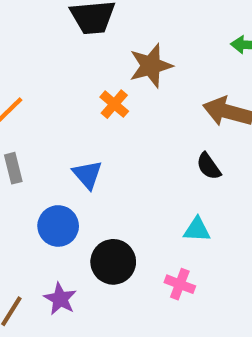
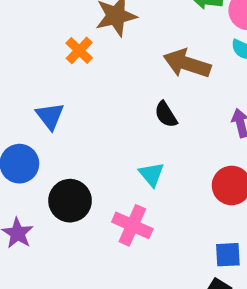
cyan triangle: (197, 230) -> (151, 174), turned 44
pink cross: (180, 284) -> (132, 225), size x1.4

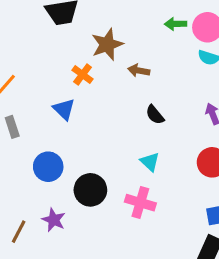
brown arrow: (187, 64) -> (139, 71), moved, size x0.6
blue triangle: (50, 116) -> (64, 109), moved

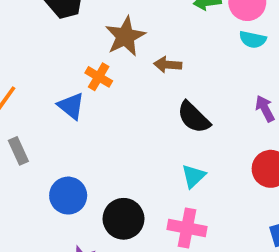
blue triangle: (64, 109) -> (71, 106), moved
black semicircle: (155, 115) -> (194, 117), size x1.4
cyan triangle: (150, 162) -> (194, 176), turned 40

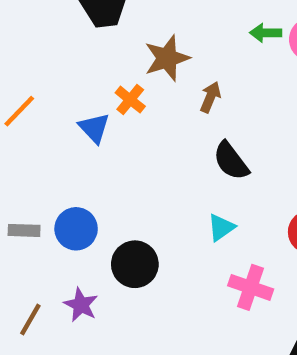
brown arrow: (168, 65) -> (210, 97), turned 100
gray rectangle: (18, 151) -> (24, 230), moved, turned -72
pink cross: (187, 228) -> (251, 287), moved

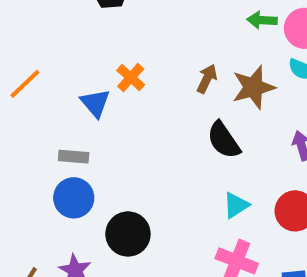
brown star: (167, 58) -> (253, 87), moved
cyan triangle: (221, 227) -> (236, 205), moved
gray rectangle: (24, 230) -> (74, 157), moved

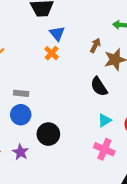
brown arrow: (207, 79) -> (95, 45), moved
blue triangle: (95, 103) -> (57, 33), moved

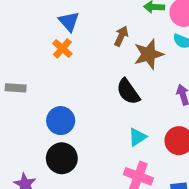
gray rectangle: (21, 93) -> (16, 88), moved
blue circle: (21, 115) -> (61, 121), moved

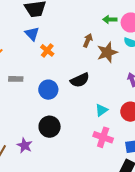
blue triangle: (69, 22) -> (32, 34), moved
black semicircle: (128, 92) -> (80, 80), moved, turned -78
blue circle: (61, 121) -> (48, 90), moved

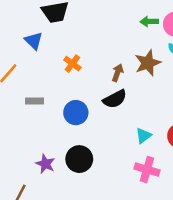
blue triangle: (32, 34) -> (34, 41), moved
brown arrow: (88, 40) -> (118, 73), moved
purple star: (25, 145) -> (45, 164), moved

